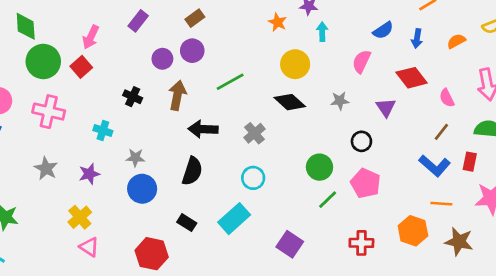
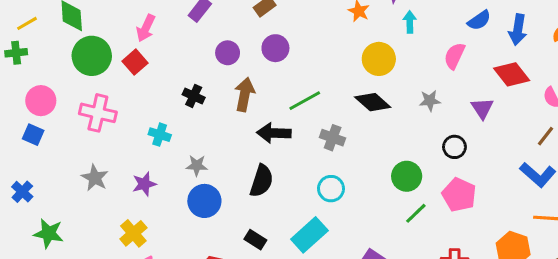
blue arrow: (417, 38) -> (518, 30), size x1.4
purple circle: (192, 51) -> (275, 48), moved
green line: (230, 82) -> (305, 101), moved
gray cross: (254, 133) -> (333, 138), turned -30

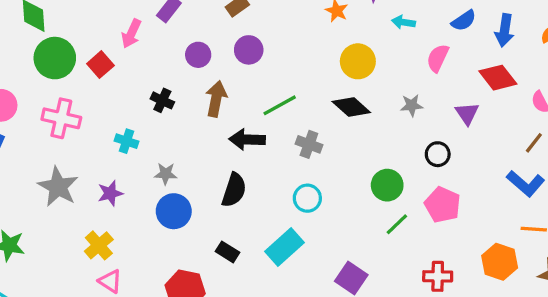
cyan arrow: (410, 22) -> (403, 22), moved, turned -80
pink arrow: (146, 28) -> (131, 34), moved
gray star: (95, 178) -> (58, 187), size x1.4

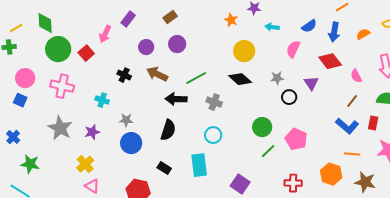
brown arrow: (216, 99) -> (157, 74), turned -75
black circle: (438, 154) -> (289, 97), moved
cyan rectangle: (285, 247) -> (199, 165), turned -55

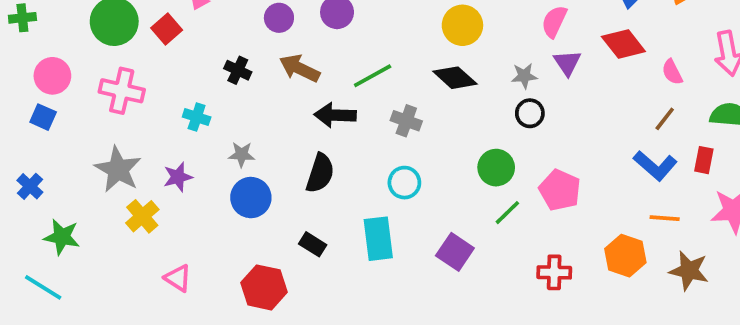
purple triangle: (311, 83) -> (567, 63), moved
black circle: (289, 97) -> (530, 113), moved
yellow cross: (85, 164) -> (142, 216), moved
purple square: (240, 184) -> (455, 252), moved

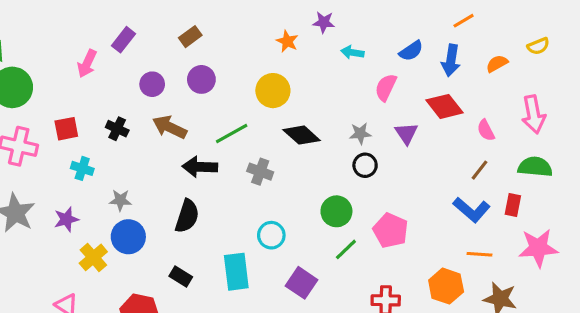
yellow circle: (462, 25) -> (273, 91), moved
red square: (167, 29) -> (66, 129), moved, turned 30
purple triangle: (567, 63) -> (406, 133), moved
cyan circle: (404, 183) -> (271, 235), moved
yellow cross: (142, 216) -> (93, 257), moved

